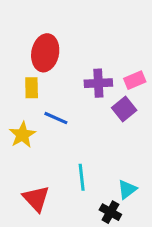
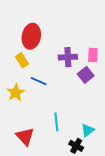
pink rectangle: (135, 80) -> (93, 55), turned -64
yellow rectangle: (32, 88) -> (22, 60), turned -32

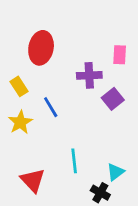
pink rectangle: (93, 55) -> (120, 55), moved
yellow rectangle: (22, 60) -> (19, 86), moved
blue line: (39, 81) -> (51, 107), turned 35

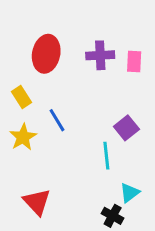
purple cross: (89, 75) -> (100, 55), moved
purple square: (113, 99) -> (126, 128), moved
cyan line: (74, 161) -> (106, 156), moved

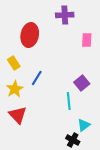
purple cross: (100, 55) -> (65, 15), moved
blue line: (57, 120) -> (37, 78), turned 63
red triangle: (37, 202) -> (18, 115), moved

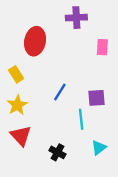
blue line: (37, 78) -> (60, 92), moved
purple square: (82, 83) -> (96, 98), turned 35
black cross: (73, 140) -> (57, 152), moved

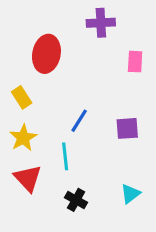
cyan line: (81, 119) -> (65, 156), moved

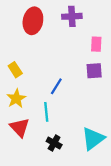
red ellipse: (46, 54) -> (33, 21), moved
purple square: (127, 128) -> (94, 71), moved
cyan triangle: (130, 194) -> (93, 139), size x1.6

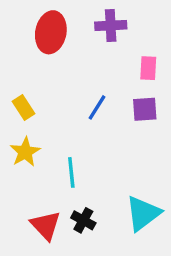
blue line: (56, 86) -> (97, 107), moved
red triangle: (20, 127) -> (46, 225), moved

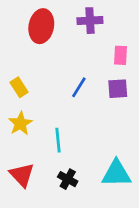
cyan triangle: (143, 213) -> (116, 174), turned 36
red triangle: (46, 225) -> (22, 175), moved

